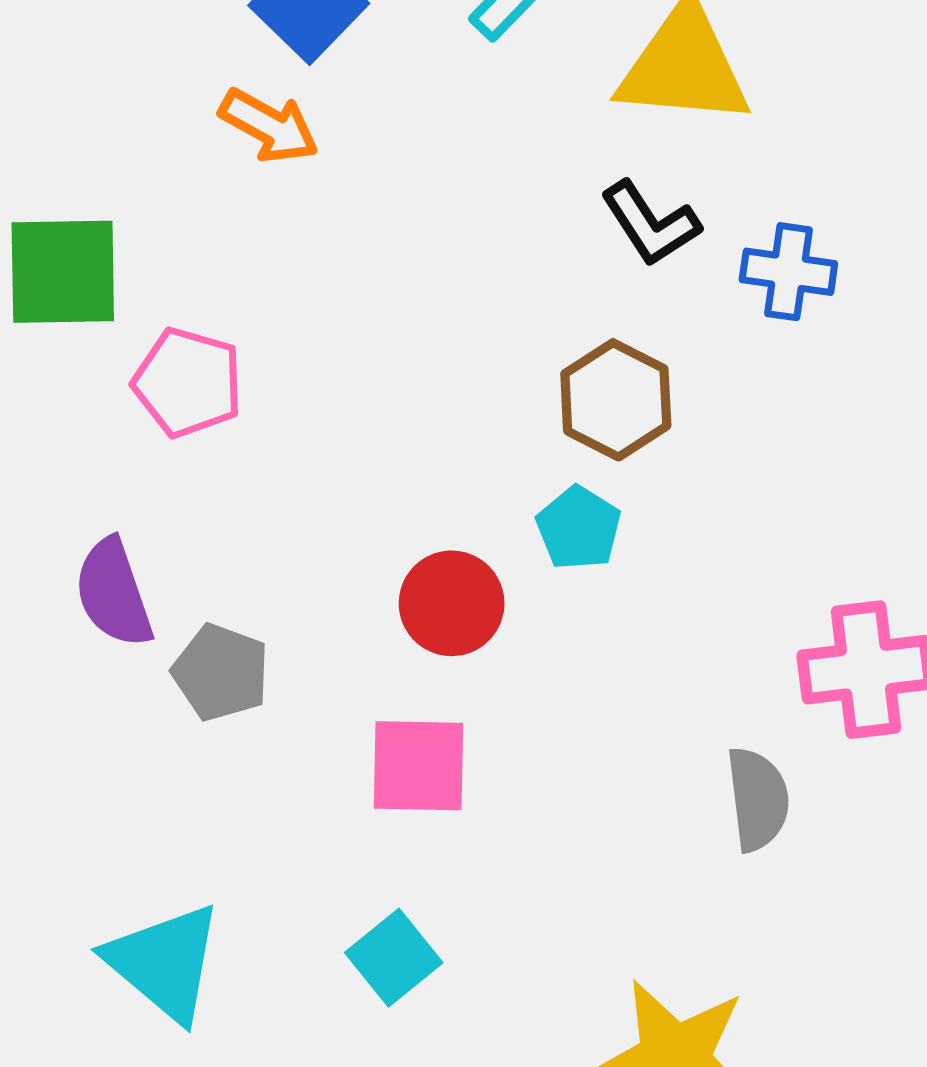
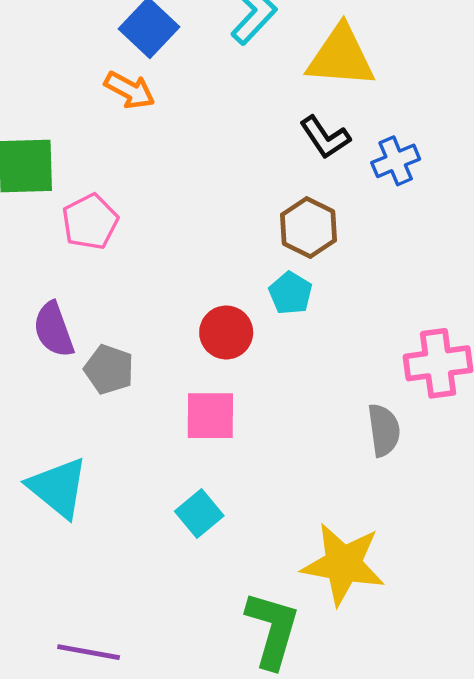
blue cross: (788, 272) -> (396, 161), turned -30
pink pentagon: (188, 383) -> (90, 222), turned 30
cyan triangle: (164, 962) -> (58, 488), moved

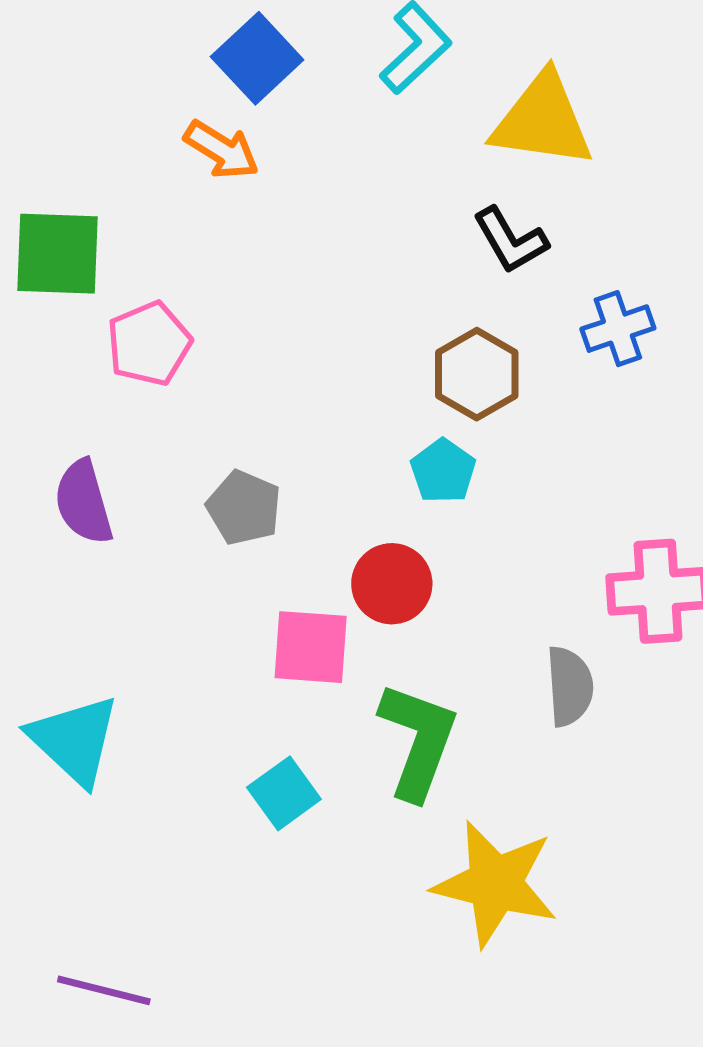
blue cross: (396, 161) -> (618, 329), moved
red circle: (226, 332) -> (392, 584), moved
gray pentagon: (109, 369) -> (244, 508), moved
green L-shape: (272, 630) -> (418, 741), moved

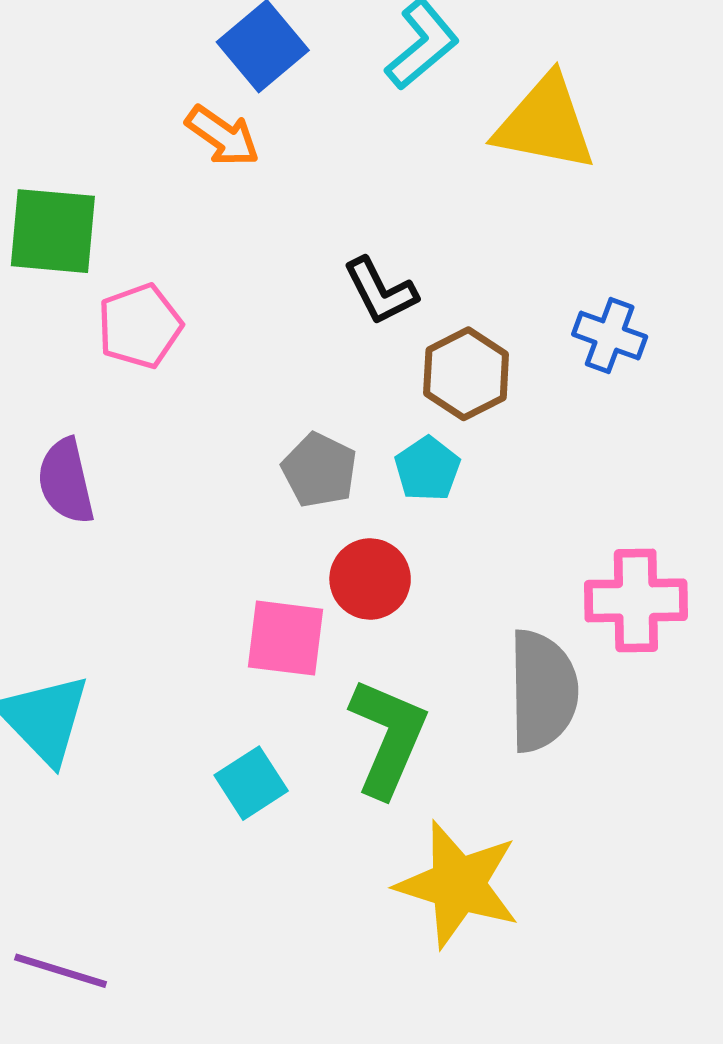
black L-shape: (511, 240) -> (380, 291), moved
blue cross: (618, 329) -> (610, 336), turned 36
gray pentagon: (244, 508) -> (319, 470), moved
gray semicircle: (570, 686) -> (543, 691), size x1.5

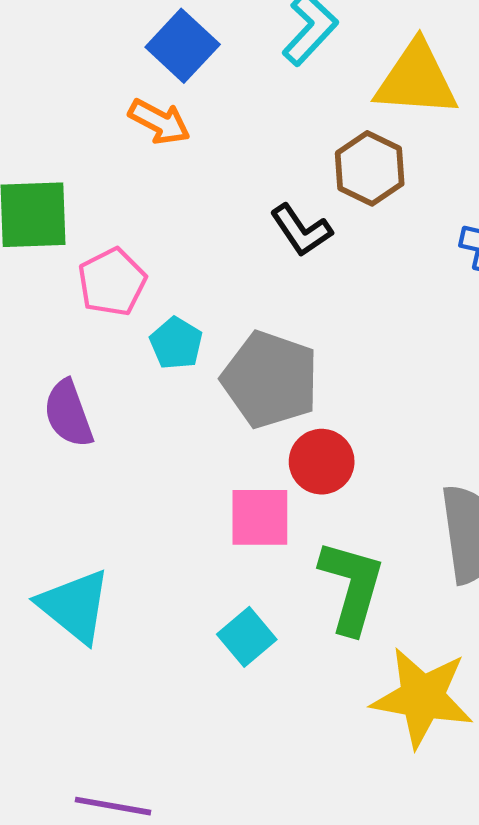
brown hexagon: (466, 374) -> (370, 168), moved
cyan pentagon: (427, 469) -> (176, 343), moved
gray pentagon: (319, 470) -> (270, 380), size x1.6

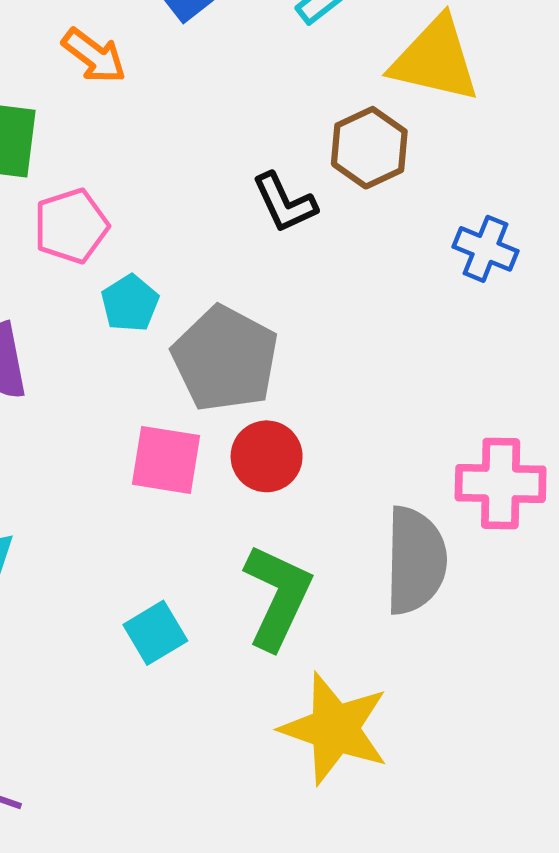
orange arrow: (159, 122) -> (94, 56), moved
pink square: (260, 517) -> (166, 460), moved

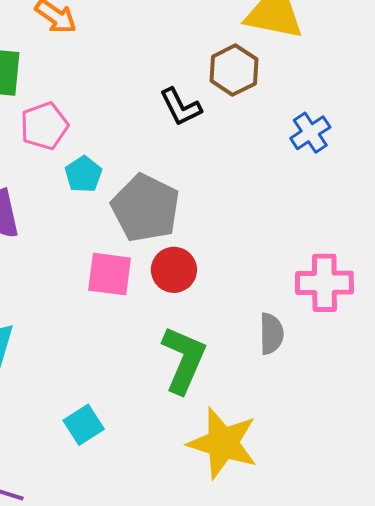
blue cross: (485, 249) -> (310, 133), turned 36
gray semicircle: (415, 560) -> (271, 334), size x0.6
cyan square: (155, 633) -> (84, 425), moved

